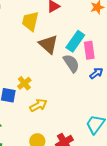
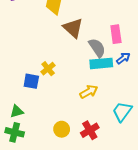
cyan rectangle: (75, 41) -> (101, 63), moved, turned 50
yellow arrow: (38, 105) -> (89, 92), moved

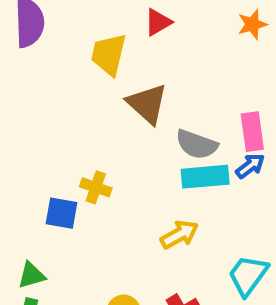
pink rectangle: (116, 34) -> (252, 132), moved
gray semicircle: (97, 48) -> (197, 144), turned 144
yellow cross: (48, 69) -> (96, 187), turned -32

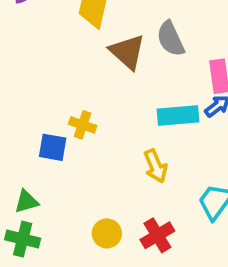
gray semicircle: (197, 144) -> (170, 39), moved, turned 45
yellow arrow: (179, 235) -> (156, 166), turned 96

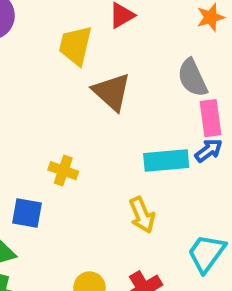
gray semicircle: (170, 39) -> (192, 78), moved
blue square: (53, 147) -> (27, 213), moved

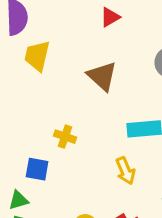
yellow trapezoid: (75, 46) -> (37, 56), moved

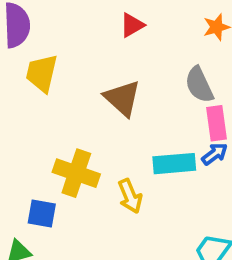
yellow cross: (65, 137) -> (76, 173), size x1.6
yellow arrow: (125, 171) -> (130, 196), moved

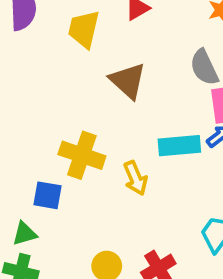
yellow trapezoid: (42, 73) -> (84, 29), moved

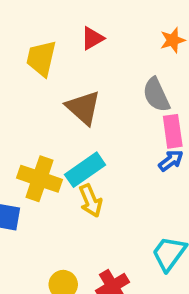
cyan rectangle: (179, 146) -> (85, 170), moved, turned -30

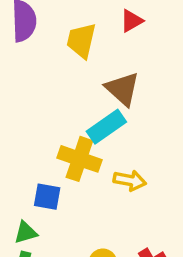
cyan rectangle: (85, 170) -> (106, 127), moved
yellow arrow: (91, 201) -> (130, 180), turned -56

